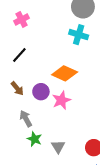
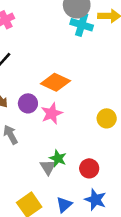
cyan cross: (79, 35) -> (82, 25), moved
green star: (34, 139) -> (58, 158), moved

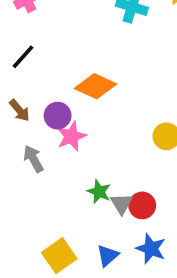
pink star: (52, 113) -> (71, 136), moved
gray triangle: (48, 167) -> (121, 204), moved

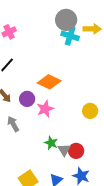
pink star: (71, 136) -> (45, 109), moved

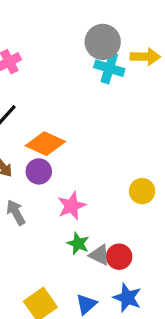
orange diamond: (49, 82) -> (45, 144), moved
pink star: (45, 109) -> (72, 206), moved
gray triangle: (64, 150) -> (99, 255), turned -32

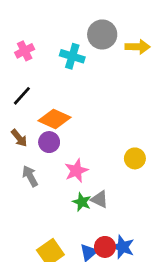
cyan cross: (109, 68) -> (72, 56), moved
gray triangle: (99, 255) -> (99, 199), moved
red circle: (119, 257) -> (105, 247), moved

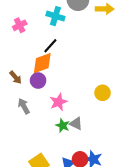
pink cross: (25, 51) -> (20, 25), moved
black line: (22, 96) -> (50, 46), moved
orange diamond: (55, 119) -> (42, 63), turned -45

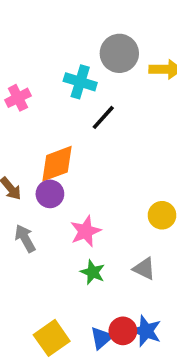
black line: (50, 46) -> (103, 117), moved
gray triangle: (76, 124) -> (144, 269), moved

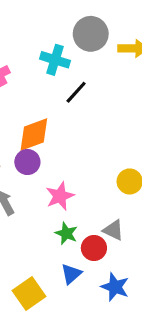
red circle: (123, 331) -> (94, 248), moved
blue triangle: (102, 338) -> (71, 274), moved

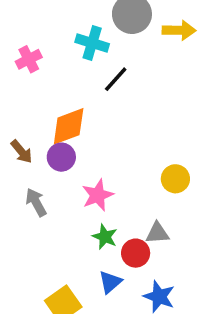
gray triangle: (113, 230) -> (157, 233), turned -30

